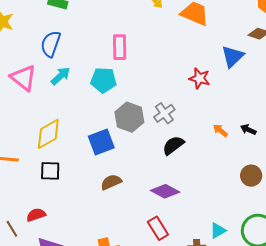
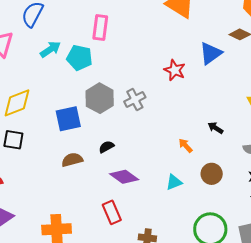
cyan arrow: (60, 76) -> (50, 49), moved
orange arrow: (220, 130) -> (186, 146), moved
black semicircle: (173, 145) -> (106, 147), moved, size x0.7
cyan triangle: (218, 230) -> (174, 182), moved

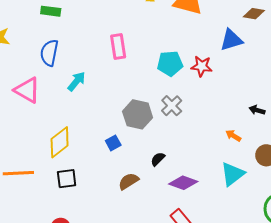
blue triangle: (211, 53) -> (231, 40), turned 35
cyan pentagon: (79, 58) -> (170, 64), moved
blue square: (68, 119) -> (113, 143), size x0.6
cyan triangle: (174, 182) -> (233, 174), size x1.5

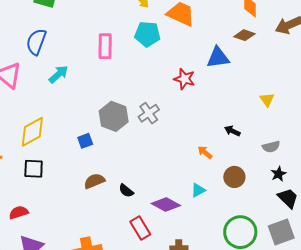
cyan pentagon: (170, 64) -> (147, 34), moved
black semicircle: (158, 159) -> (126, 191), moved, turned -105
cyan triangle: (233, 174) -> (198, 190), size x0.6
purple diamond: (183, 183) -> (166, 205), moved

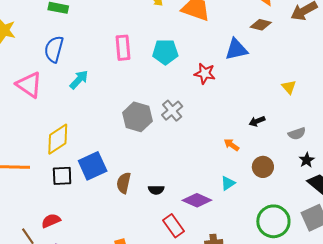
cyan pentagon: (147, 34) -> (165, 52), moved
black arrow: (232, 131) -> (257, 121), turned -42
blue square: (85, 141) -> (93, 166), moved, size x1.8
brown semicircle: (94, 181) -> (124, 183), turned -50
black semicircle: (126, 191) -> (156, 190), turned -35

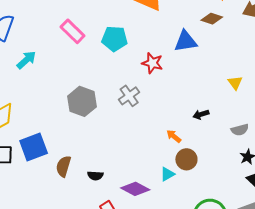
pink rectangle: (123, 48) -> (73, 31), turned -45
gray cross: (172, 111) -> (129, 96), moved
brown circle: (263, 167) -> (186, 159), moved

